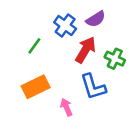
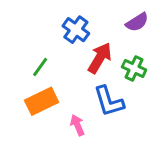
purple semicircle: (96, 19) -> (137, 22), moved
green line: (34, 46) -> (40, 67), moved

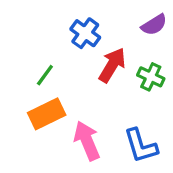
blue L-shape: (109, 101) -> (141, 146), moved
pink arrow: (77, 125) -> (87, 141), size x1.6

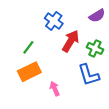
pink arrow: (87, 141) -> (55, 89), size x0.6
blue L-shape: (141, 146) -> (89, 75), moved

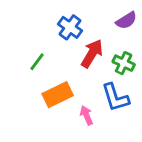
orange rectangle: (29, 72) -> (58, 95), moved
pink arrow: (55, 89) -> (86, 115), moved

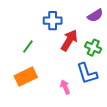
blue cross: (70, 27) -> (53, 21), turned -36
orange rectangle: (58, 95) -> (26, 77), moved

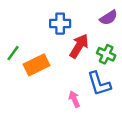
green line: (28, 47) -> (13, 53), moved
orange rectangle: (26, 77) -> (37, 65), moved

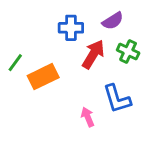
purple semicircle: (108, 18) -> (113, 21), moved
green cross: (106, 54) -> (128, 51), moved

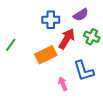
orange rectangle: (43, 77) -> (46, 55), moved

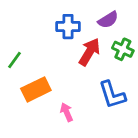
orange rectangle: (46, 55) -> (36, 89), moved
pink arrow: (63, 84) -> (67, 112), moved

